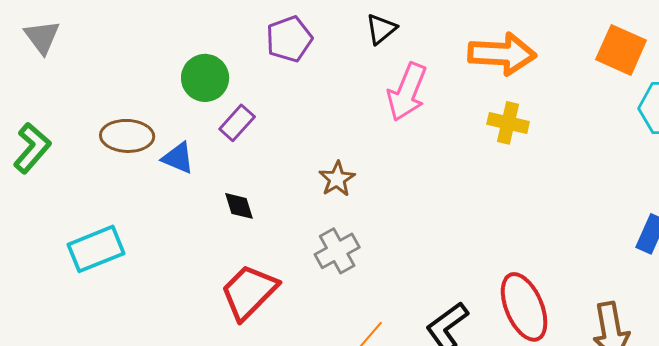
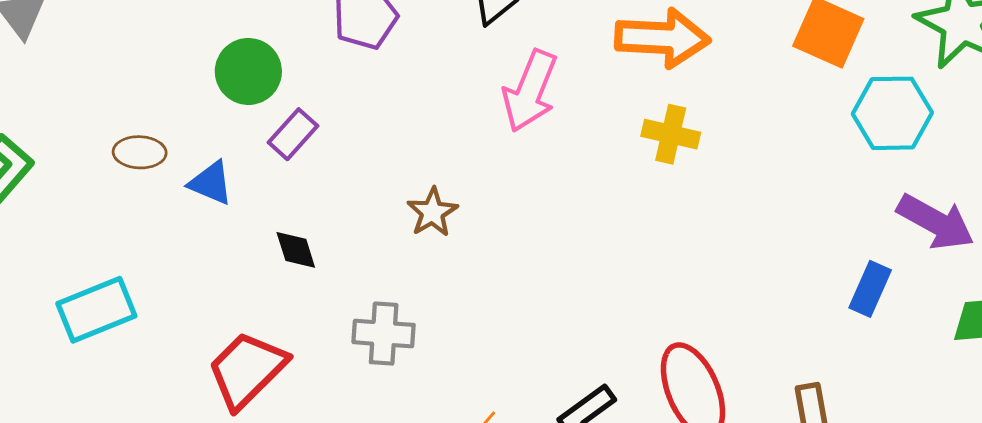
brown ellipse: (127, 136) -> (140, 152), size x0.7
gray cross: (337, 251) -> (384, 334), moved, turned 33
red trapezoid: (249, 292) -> (247, 370), moved

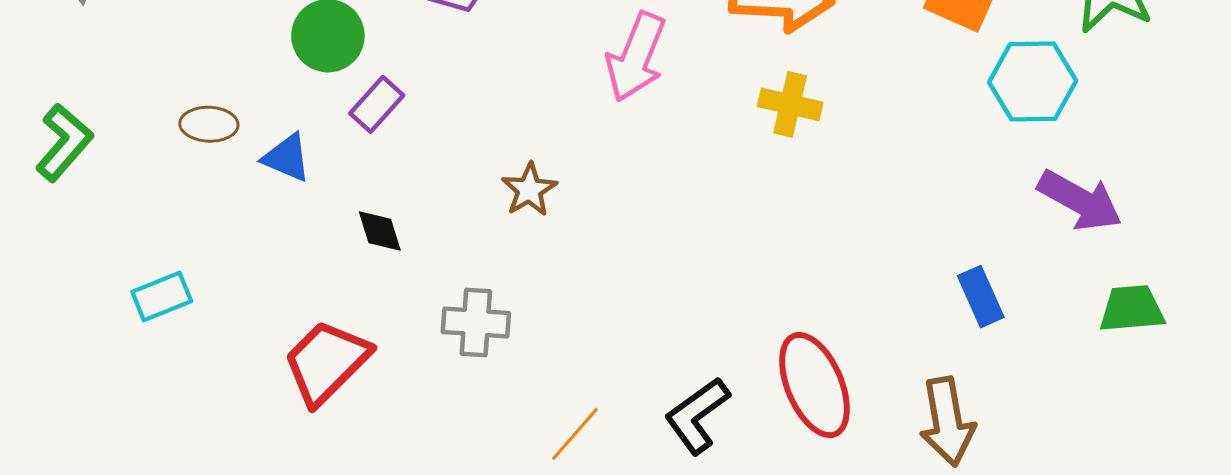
blue rectangle: (870, 289) -> (981, 297), moved, turned -48
cyan rectangle: (96, 310) -> (162, 297), size x0.7

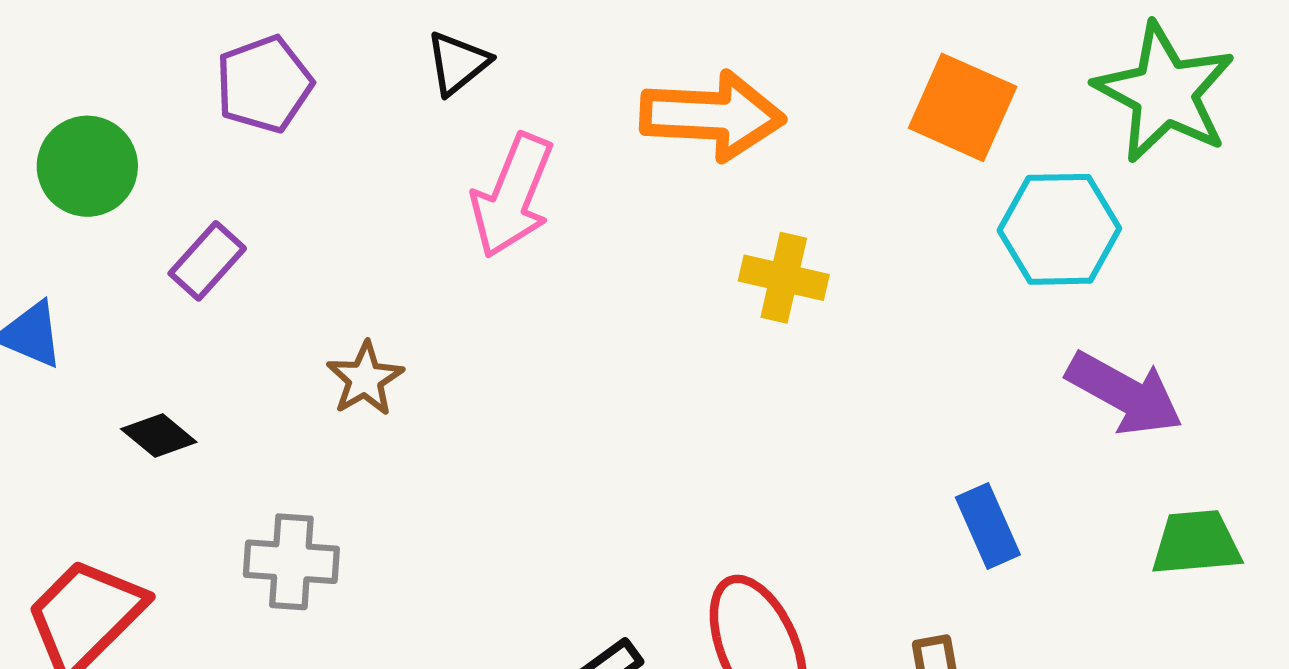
purple rectangle: (377, 104) -> (207, 261), moved
yellow cross: (790, 104) -> (784, 278), moved
black diamond: (380, 231) -> (159, 436), turned -33

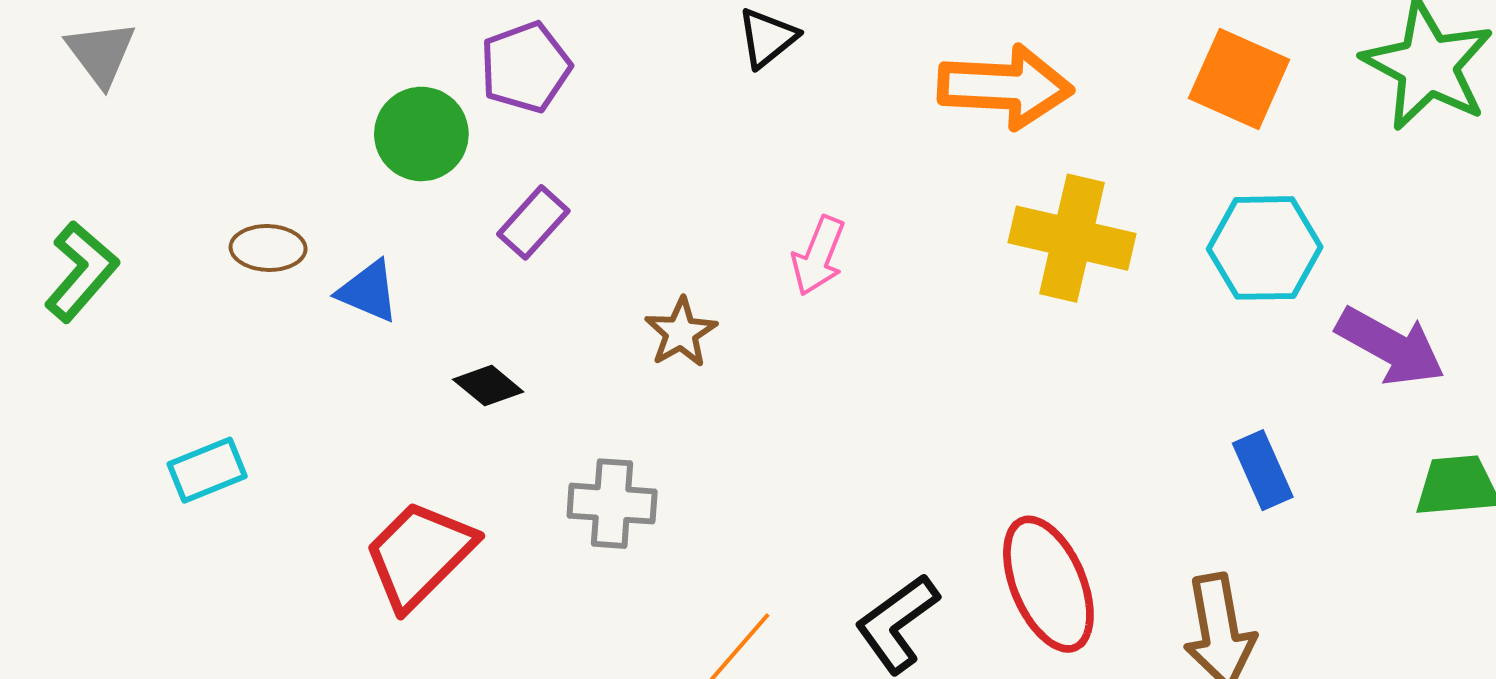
purple pentagon: (264, 84) -> (526, 67), moved
pink arrow: (512, 196) -> (818, 256), moved, size x0.7
cyan hexagon: (1059, 229) -> (1265, 248), moved
yellow cross: (784, 278) -> (1072, 238), size x1.5

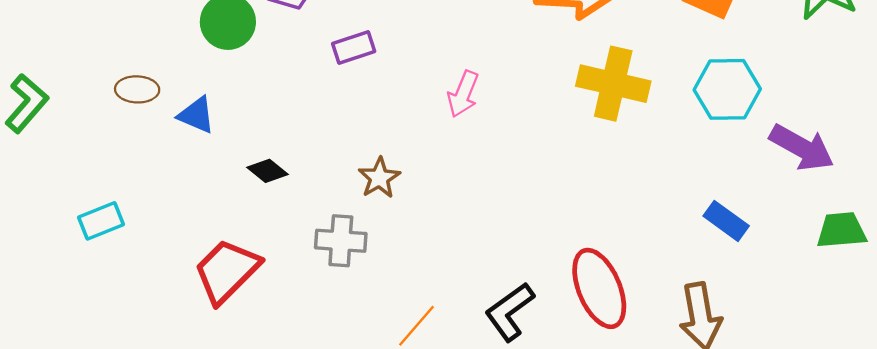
purple rectangle: (533, 222) -> (354, 47), moved, turned 30
brown star: (681, 333) -> (379, 178), moved
blue rectangle: (1263, 470) -> (726, 221), turned -30

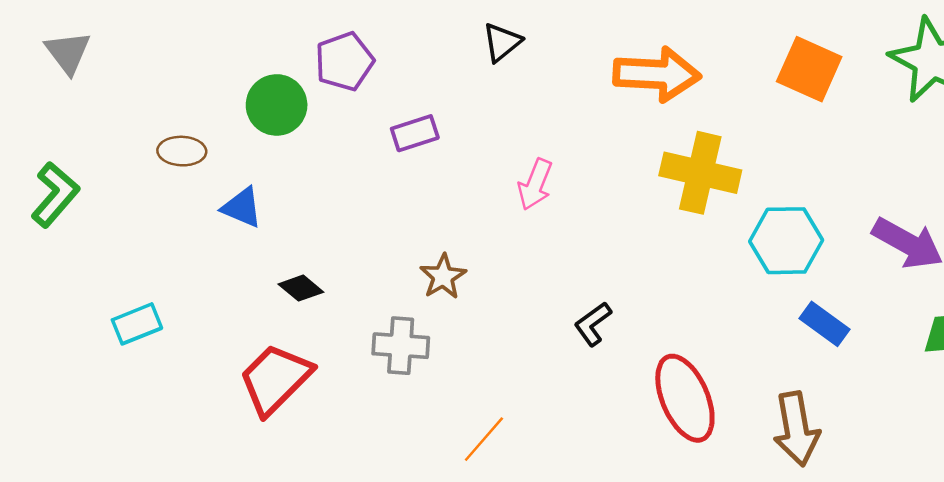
brown ellipse: (137, 89) -> (182, 151), moved
cyan hexagon: (727, 89) -> (786, 241), moved
black diamond: (267, 171) -> (301, 288), moved
black L-shape: (510, 312) -> (593, 324), moved, size x0.7

